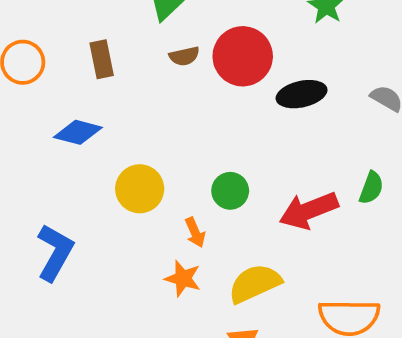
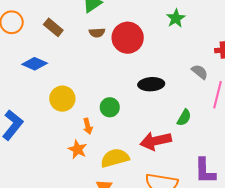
brown rectangle: (102, 59) -> (53, 27), turned -48
black ellipse: (302, 94) -> (151, 84), moved
red arrow: (309, 210) -> (156, 141), moved

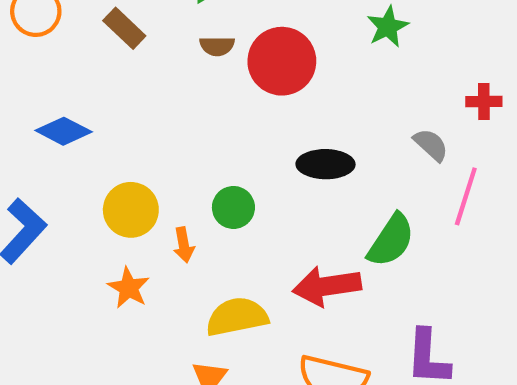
blue diamond: (35, 64) -> (64, 131), moved
yellow circle: (62, 99) -> (131, 210), moved
green semicircle: (184, 118) -> (391, 240), size x1.5
orange star: (77, 149) -> (129, 288), moved

